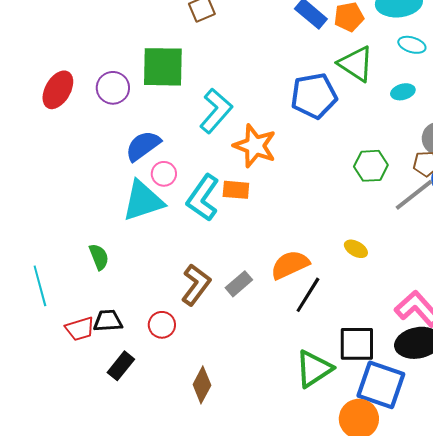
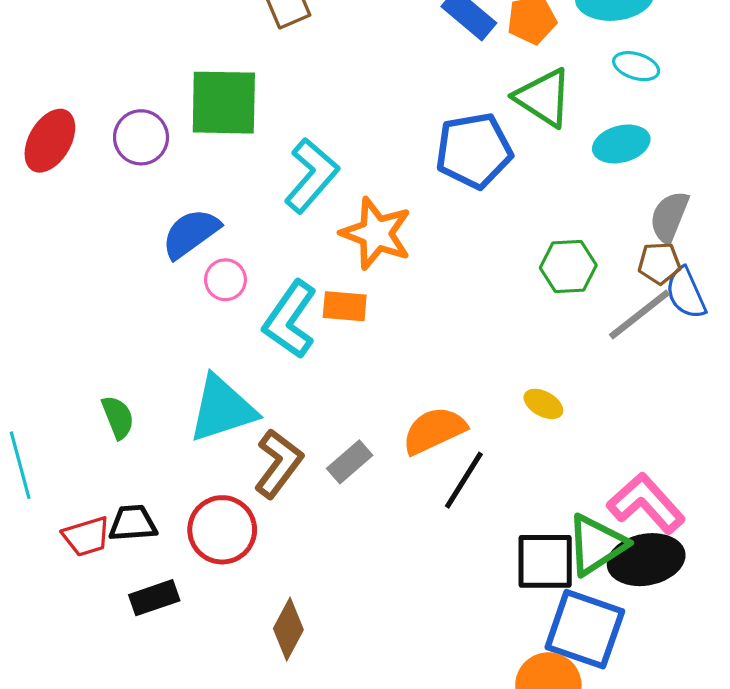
cyan ellipse: (403, 92) -> (621, 144), size x1.4
cyan triangle: (143, 201) -> (222, 409), moved
red circle: (162, 325) -> (222, 530), size x1.5
black rectangle: (121, 366) -> (154, 598), turned 32
green triangle: (314, 369) -> (596, 545), moved

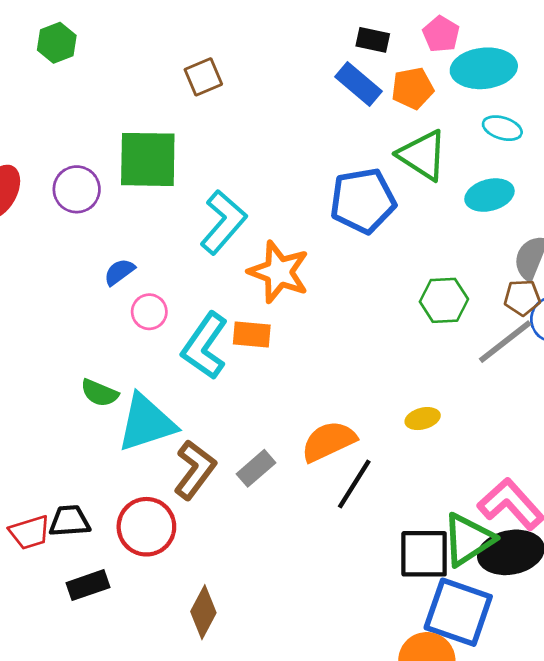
blue semicircle: (191, 233) -> (119, 272), size x0.6
yellow ellipse: (543, 404) -> (423, 419), turned -44
green semicircle: (118, 417) -> (99, 393), moved, turned 135

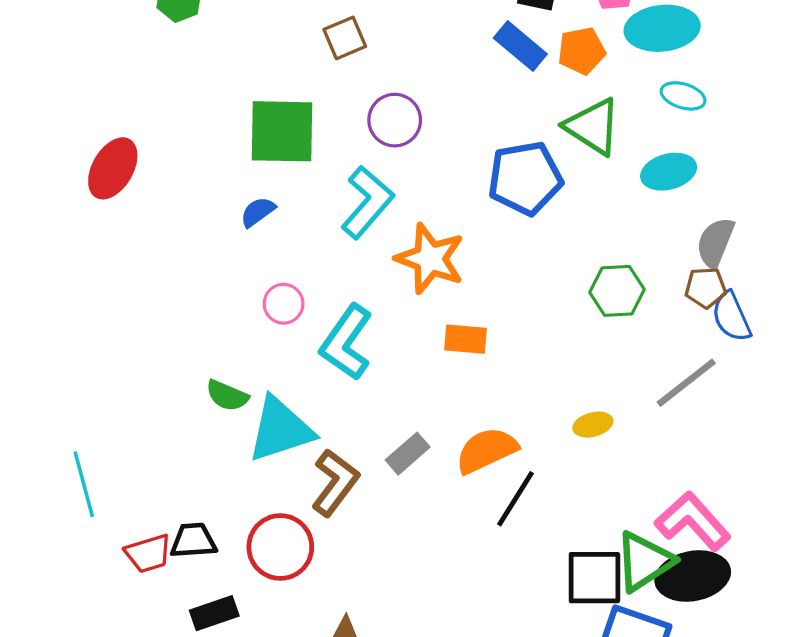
purple circle: (77, 189) -> (395, 120), moved
blue semicircle: (119, 272) -> (258, 212), moved
orange rectangle: (252, 335) -> (466, 339), moved
gray line: (505, 342) -> (686, 383), moved
gray rectangle: (256, 468) -> (408, 454), moved

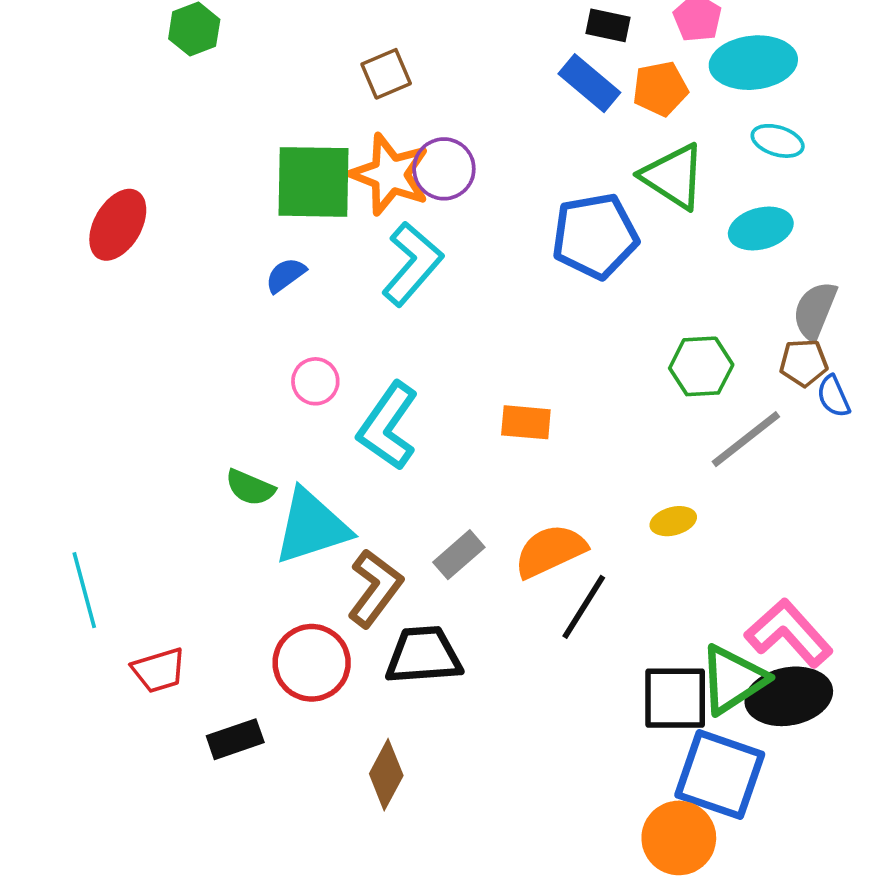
orange star: (430, 259) -> (390, 174), moved
blue semicircle: (731, 317) -> (833, 396), size x0.7
gray line: (686, 383) -> (746, 439), moved
black trapezoid: (193, 541) -> (423, 655), moved, size x1.4

